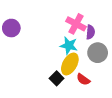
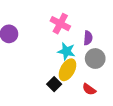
pink cross: (76, 24) -> (60, 24), moved
red semicircle: (83, 79) -> (89, 89), moved

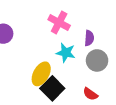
yellow ellipse: (67, 70) -> (41, 74), moved
black square: (54, 84) -> (52, 88), size x1.5

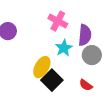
purple semicircle: (89, 38) -> (85, 35), size x1.5
cyan star: (66, 53) -> (64, 48), turned 30

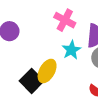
black square: (52, 80) -> (32, 81), moved

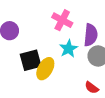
black square: (32, 81) -> (31, 60), moved, turned 30

